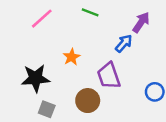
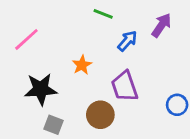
pink line: (42, 19) -> (26, 39), moved
blue arrow: (124, 43) -> (127, 41), moved

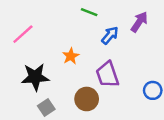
gray square: (53, 125) -> (46, 108), turned 35

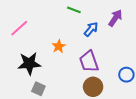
brown circle: (87, 99) -> (93, 87), moved
gray square: (46, 108) -> (38, 89), turned -32

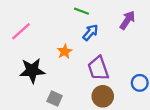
blue arrow: (91, 29) -> (90, 32), moved
gray square: (38, 89) -> (55, 99), moved

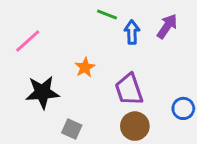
blue arrow: (90, 32) -> (132, 32), moved, turned -42

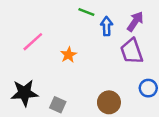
pink line: (28, 41) -> (33, 42), moved
purple trapezoid: (129, 89) -> (132, 51), moved
black star: (42, 92) -> (24, 93), moved

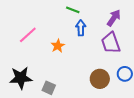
blue arrow: (107, 26) -> (81, 28), moved
brown circle: (109, 102) -> (100, 79), moved

